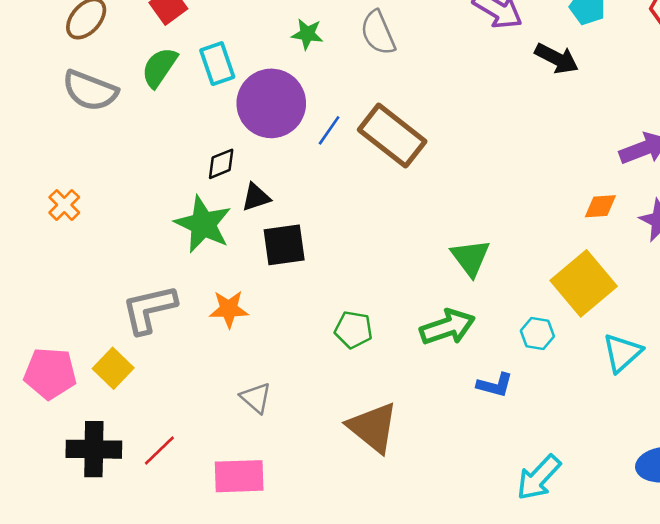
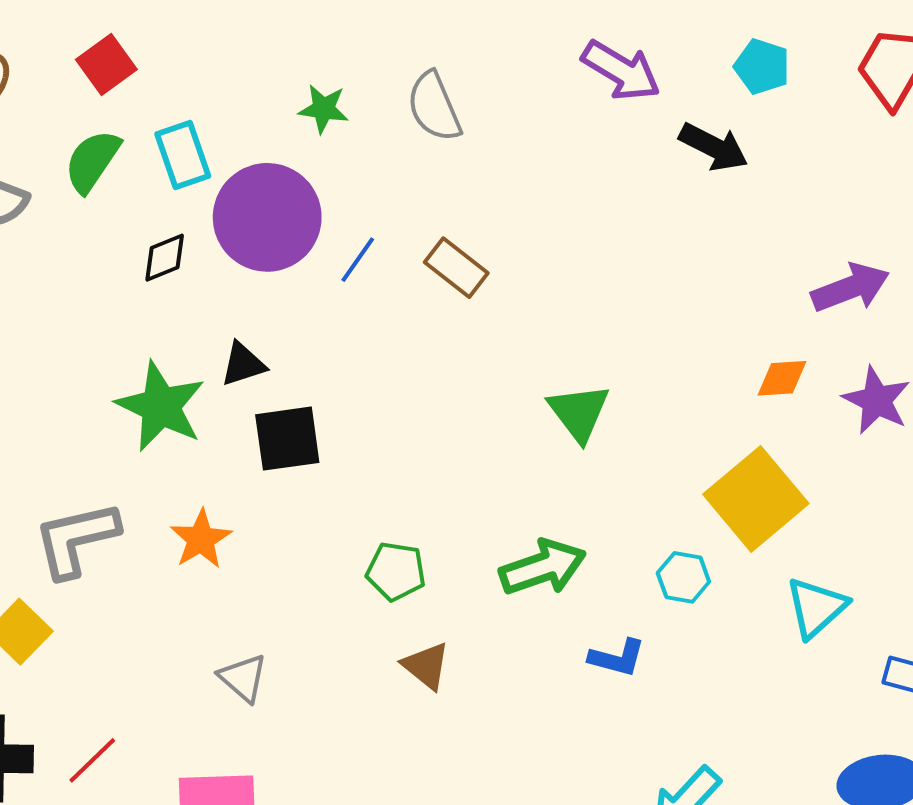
brown rectangle: (392, 136) -> (456, 268), size x0.6
black diamond: (221, 164) -> (165, 258), moved
green triangle: (470, 258) -> (579, 412), moved
orange star: (229, 309) -> (201, 539), turned -30
brown triangle: (373, 427) -> (426, 666), moved, size x0.6

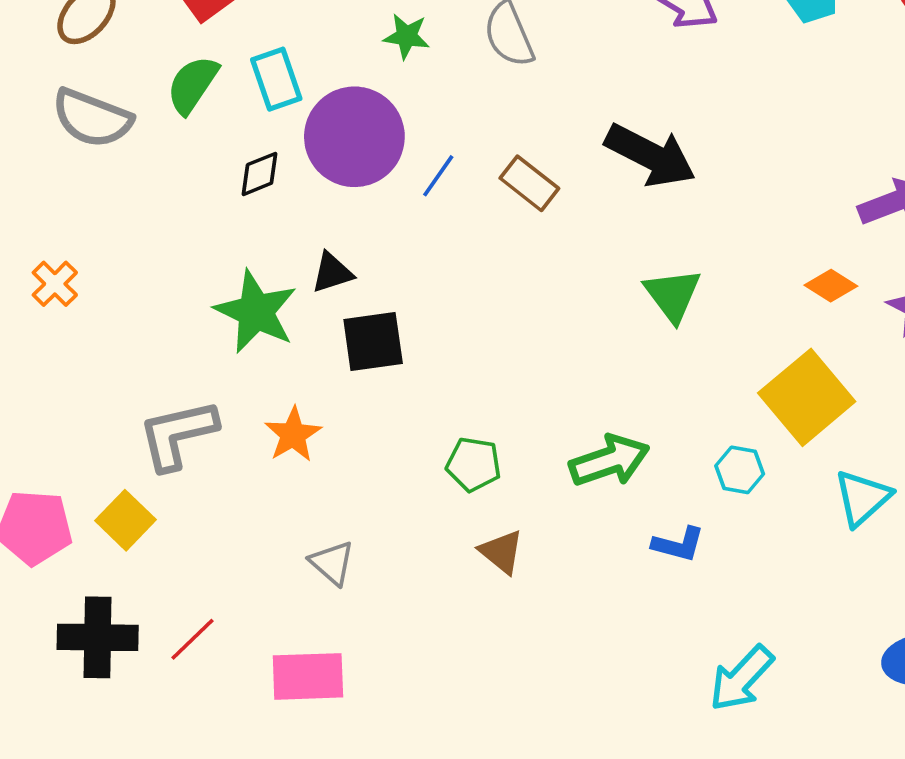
black arrow: (714, 147) -> (650, 155), moved, size x1.4
orange diamond: (782, 378) -> (831, 286), turned 36
green triangle: (579, 412) -> (673, 295), moved

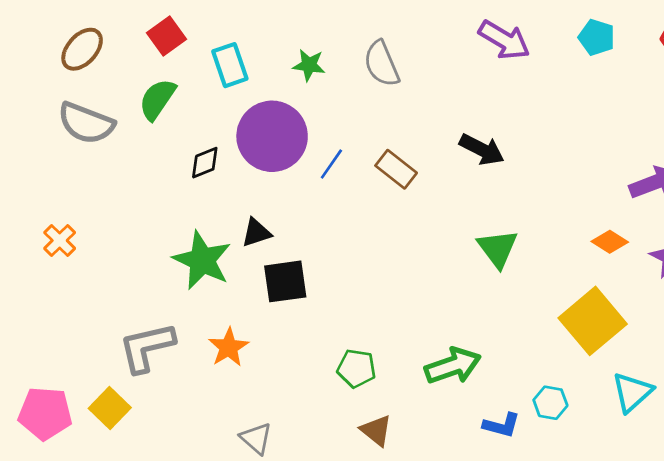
cyan rectangle: (276, 79) -> (230, 65), moved
black arrow: (650, 155) -> (482, 149), size x0.7
cyan hexagon: (740, 470) -> (550, 403), moved

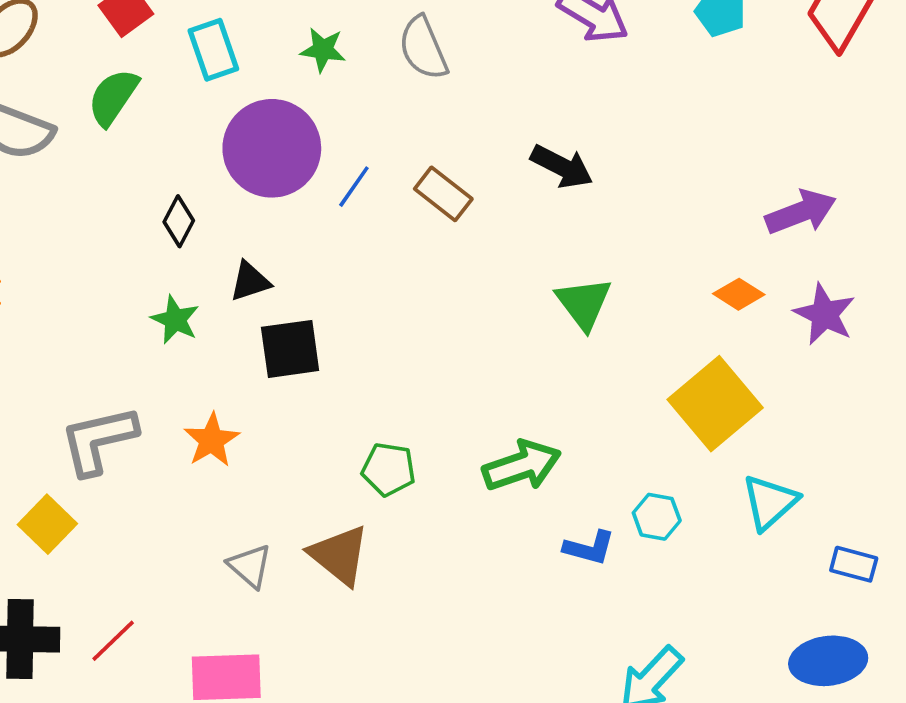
black diamond: (205, 163) -> (179, 221), moved, turned -40
green star: (202, 260) -> (175, 320), size x0.6
brown triangle: (376, 430) -> (339, 555), moved, size x1.4

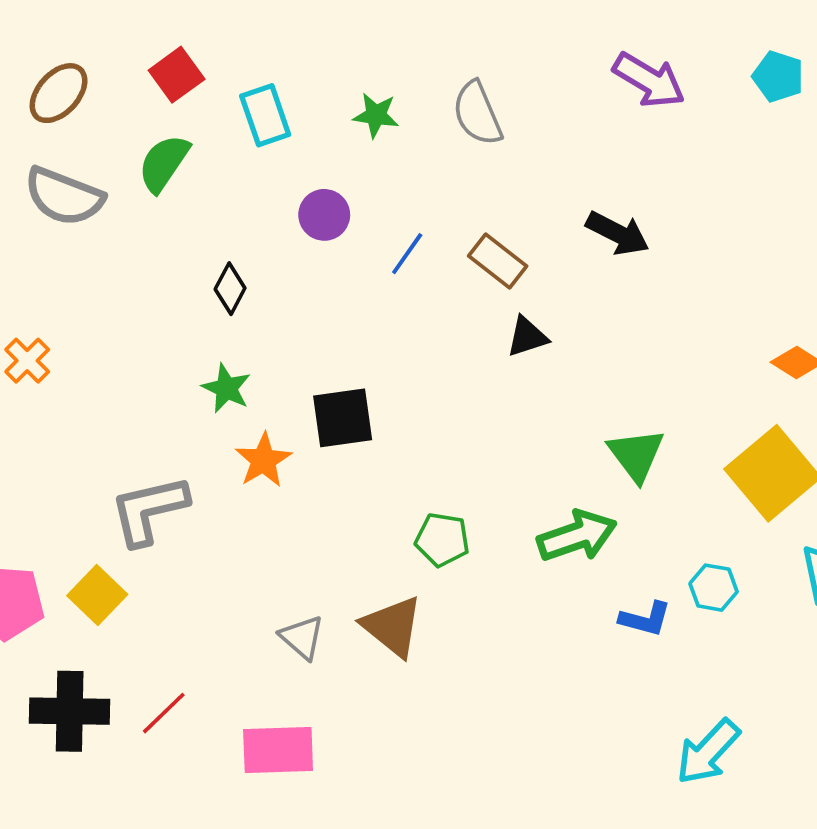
purple circle: (272, 148) -> (324, 215), size x0.5
black triangle: (250, 281) -> (527, 337), moved
green triangle: (584, 303) -> (636, 455), moved
orange star: (212, 440) -> (263, 460), moved

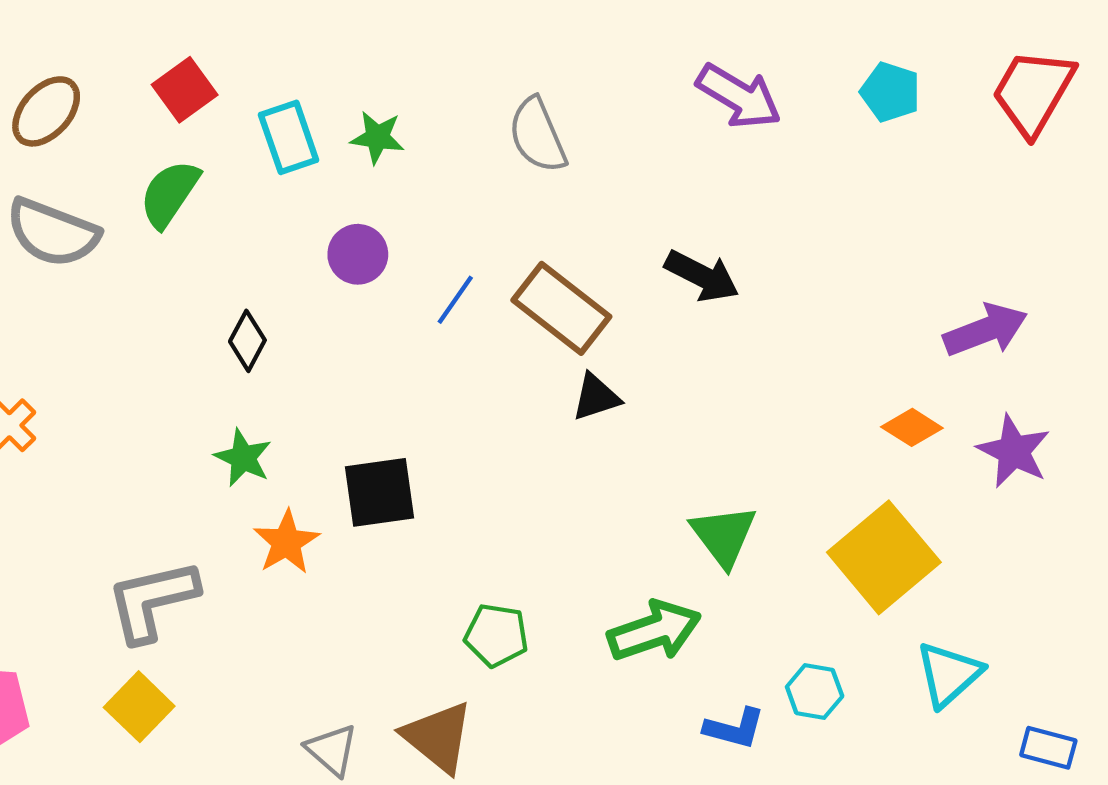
green star: (376, 115) -> (377, 137), moved
brown rectangle: (498, 261) -> (561, 308), size x1.4
yellow square: (97, 595) -> (139, 707), moved

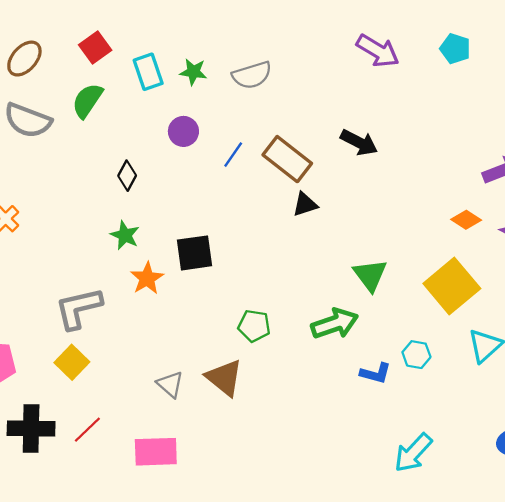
gray semicircle: (537, 135) -> (252, 75), moved, turned -84

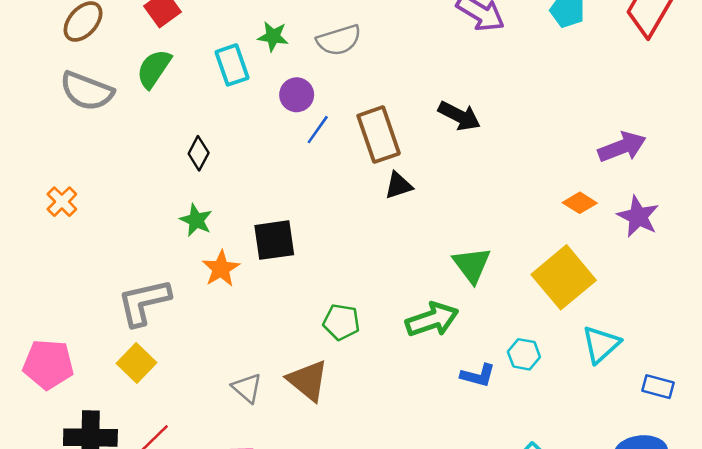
cyan rectangle: (148, 72) -> (232, 65), moved
purple circle: (183, 131) -> (297, 95), moved
brown rectangle: (287, 159) -> (379, 135), turned 33

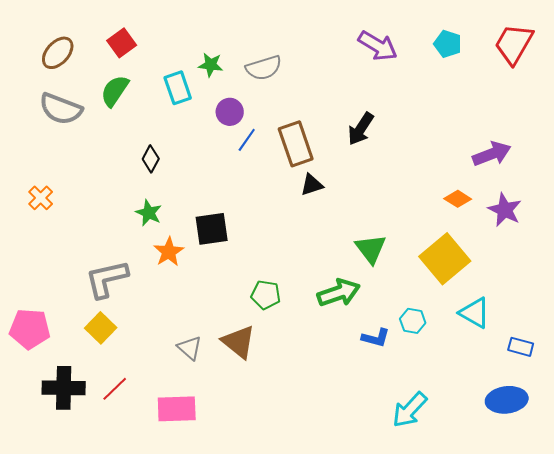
black arrow: (459, 116) -> (361, 129), turned 96
cyan triangle: (601, 344) -> (475, 313), turned -48

